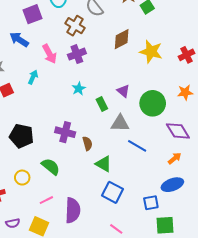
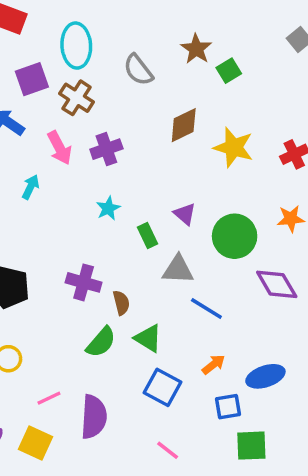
brown cross: (75, 26) -> (77, 98), moved
orange arrow: (175, 158) -> (214, 364), moved
green semicircle: (51, 167) -> (101, 342), moved, turned 90

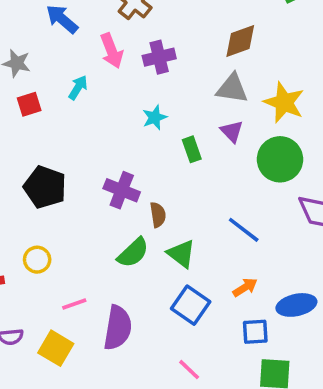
yellow star: (234, 147) -> (284, 102), moved
gray triangle: (178, 269) -> (232, 88), moved

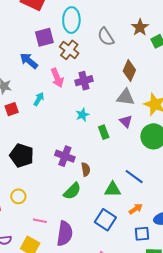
brown diamond: (240, 41) -> (129, 70), turned -45
green triangle: (181, 254) -> (113, 189), moved, turned -36
pink line: (74, 304) -> (40, 221), turned 32

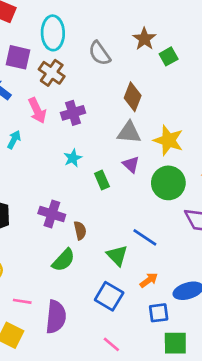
purple square: (44, 37) -> (18, 57), turned 30
green triangle: (113, 189) -> (117, 256), turned 48

